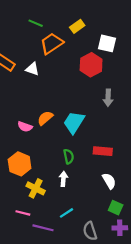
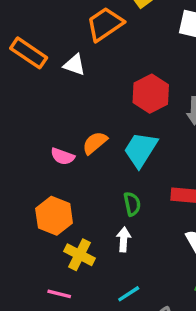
red hexagon: (91, 65) -> (151, 94), moved

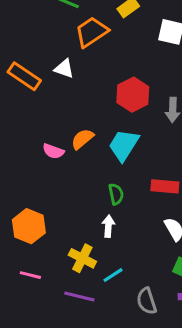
orange rectangle: (29, 53) -> (24, 76), moved
orange hexagon: (54, 216) -> (29, 226), moved
yellow cross: (80, 255) -> (82, 258), moved
pink line: (59, 294) -> (30, 275), moved

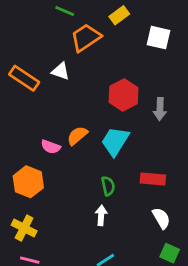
orange hexagon: (29, 226) -> (28, 182), moved
yellow cross: (82, 258) -> (24, 228), moved

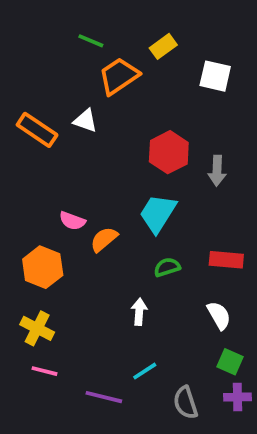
orange semicircle: (77, 136) -> (104, 239), moved
red rectangle: (153, 179) -> (226, 260), moved
green semicircle: (108, 186) -> (167, 267), moved, turned -96

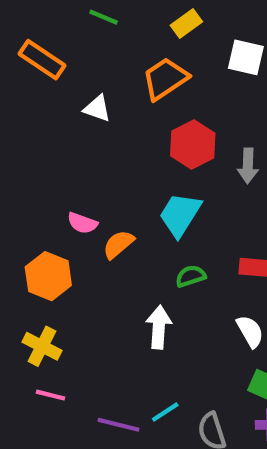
orange trapezoid: (119, 76) -> (165, 79), moved
orange rectangle: (37, 130) -> (42, 60), moved
white arrow: (139, 312) -> (159, 327), size x1.4
cyan line: (145, 371) -> (165, 412), moved

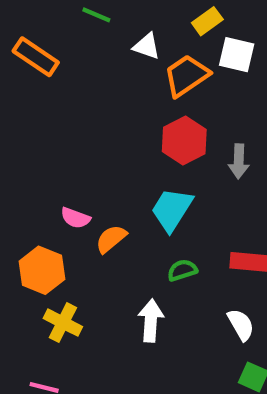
yellow rectangle: (186, 24) -> (207, 21), moved
orange trapezoid: (165, 79) -> (186, 76), moved
white triangle: (97, 108) -> (147, 46), moved
yellow cross: (42, 346) -> (63, 323), moved

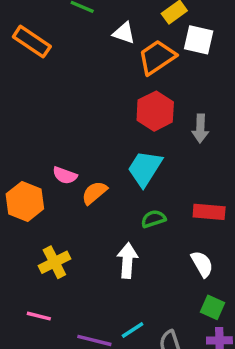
orange hexagon: (42, 270) -> (25, 201), moved
yellow cross: (63, 323) -> (54, 262), turned 36

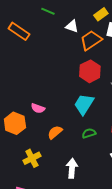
orange semicircle: (94, 193) -> (55, 132), moved
white arrow: (127, 260) -> (72, 168), moved

